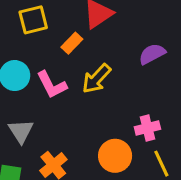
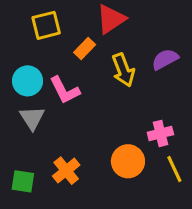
yellow arrow: (97, 79) -> (123, 70), moved, turned -64
gray triangle: (21, 131) -> (32, 118), moved

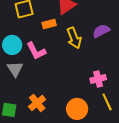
orange rectangle: (85, 48) -> (49, 24), turned 32
orange circle: (128, 161) -> (77, 109), moved

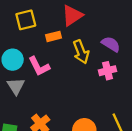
purple semicircle: (101, 31) -> (111, 44), turned 60
pink cross: (98, 79) -> (108, 71), moved

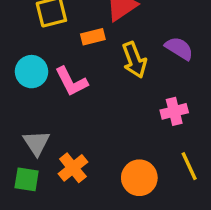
pink cross: (108, 71) -> (174, 111), moved
gray triangle: (16, 86) -> (36, 143), moved

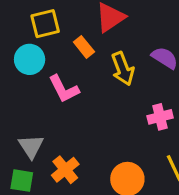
orange rectangle: (93, 37) -> (84, 47), turned 65
cyan circle: (32, 72) -> (30, 59), moved

